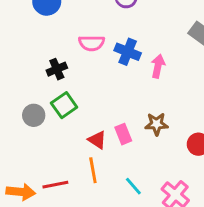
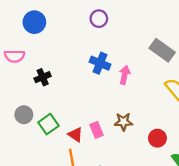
pink semicircle: (91, 43) -> (14, 56), moved
green square: (64, 105) -> (48, 124), moved

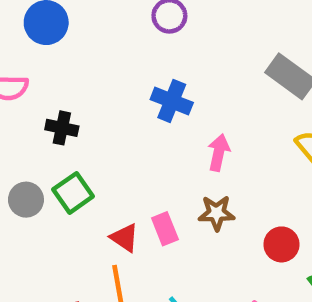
pink arrow: (125, 75) -> (219, 153), moved
black cross: (43, 77) -> (62, 128), turned 35
green square: (48, 124) -> (73, 193), moved

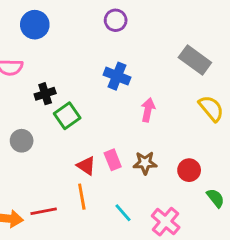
black cross: (62, 128) -> (45, 94), turned -30
green square: (73, 193) -> (67, 116), moved
brown star: (216, 213) -> (145, 163), moved

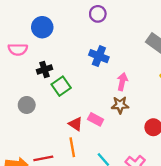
blue circle: (35, 25) -> (42, 27), moved
pink rectangle: (113, 160) -> (96, 119), turned -40
brown star: (145, 163) -> (120, 105), moved

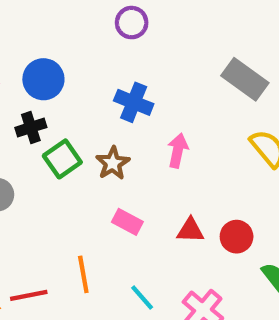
blue circle: (42, 27) -> (43, 79), moved
brown star: (120, 105) -> (113, 163), moved, turned -30
red triangle: (76, 124) -> (190, 230), moved, turned -32

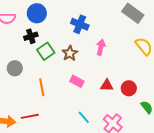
orange line: (83, 274) -> (42, 87), moved

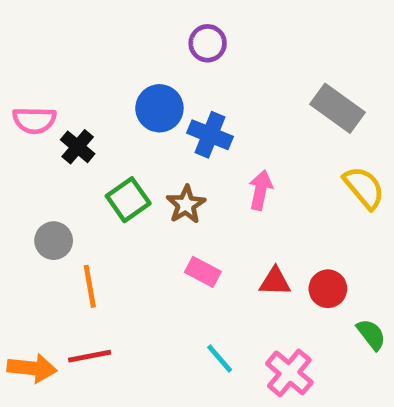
blue circle: (37, 13) -> (159, 108), moved
black cross: (31, 36) -> (78, 147), moved, turned -32
orange line: (42, 87) -> (90, 286), moved

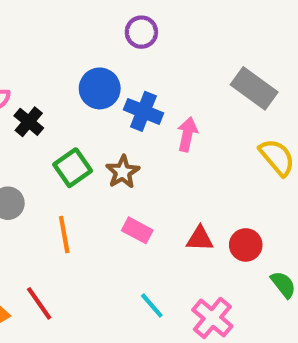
pink arrow: (261, 190) -> (187, 134), moved
orange line: (90, 286) -> (64, 234), moved
red line: (90, 356) -> (39, 303), turned 66

